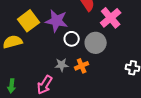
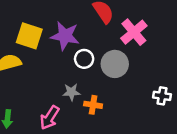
yellow square: (29, 21) -> (29, 36), turned -35
orange cross: (82, 66) -> (93, 105), moved, turned 32

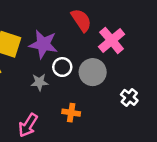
gray star: (71, 92) -> (40, 82), moved
white cross: (162, 96) -> (129, 97), moved, turned 30

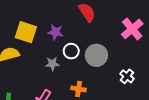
pink cross: (112, 40) -> (132, 29), moved
purple star: (43, 44) -> (55, 32), size x0.7

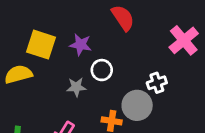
gray circle: (96, 55) -> (137, 105), moved
white cross: (127, 76) -> (157, 83), moved, turned 32

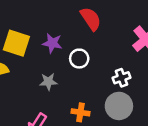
white circle: (102, 70) -> (79, 59), moved
gray circle: (137, 105) -> (119, 106), moved

